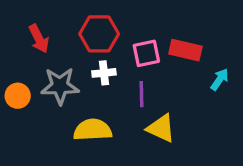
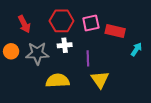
pink square: (146, 53) -> (91, 23), moved
orange circle: (18, 96) -> (11, 51), moved
yellow triangle: (161, 128) -> (100, 80), turned 30

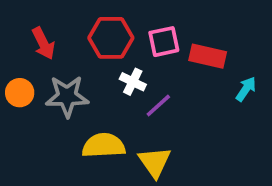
white cross: (65, 45) -> (133, 82), moved, turned 32
purple line: (88, 58) -> (158, 105), turned 49
yellow triangle: (100, 80) -> (155, 162), moved

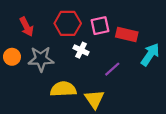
cyan arrow: (246, 89) -> (150, 55), size x1.5
purple line: (158, 105) -> (112, 69), moved

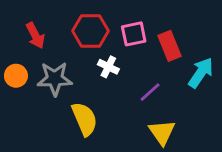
red rectangle: (127, 35) -> (169, 46), turned 55
yellow semicircle: (63, 89) -> (85, 119), turned 70
yellow triangle: (94, 99) -> (162, 132), moved

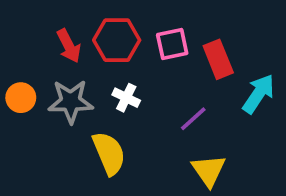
red arrow: (35, 35) -> (69, 46), moved
white cross: (108, 67) -> (126, 98), moved

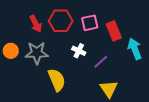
cyan arrow: (258, 94) -> (135, 49), turned -55
white cross: (126, 98) -> (79, 51), moved

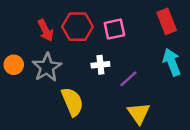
red rectangle: (114, 31) -> (167, 21), moved
white cross: (79, 51) -> (100, 65), turned -32
gray star: (37, 53) -> (47, 67), turned -30

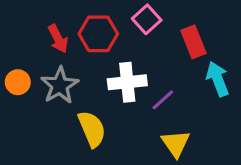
red rectangle: (167, 21) -> (193, 42), moved
pink square: (114, 29) -> (147, 19), moved, turned -30
white cross: (100, 65) -> (127, 82), size x1.6

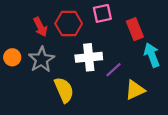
pink square: (147, 19) -> (102, 13), turned 30
yellow triangle: (176, 143) -> (135, 90), moved, turned 40

